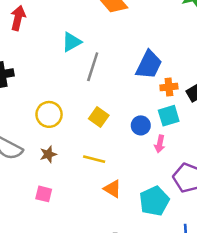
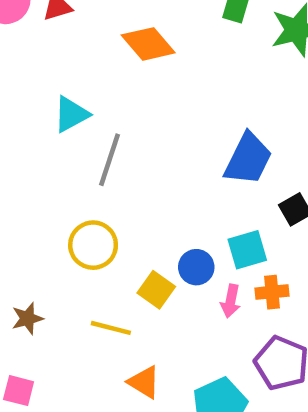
blue trapezoid: (149, 65) -> (248, 159), moved
orange cross: (169, 87) -> (272, 292), moved
yellow circle: (49, 114) -> (93, 245), moved
yellow square: (99, 117) -> (156, 290), moved

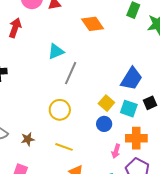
cyan square: (247, 250) -> (129, 109), moved, turned 30
yellow square: (156, 290) -> (106, 103), moved
orange cross: (272, 292) -> (136, 138), size x1.5
pink arrow: (231, 301) -> (116, 151), moved

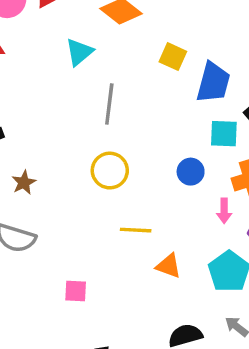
cyan triangle: (56, 51) -> (79, 52), moved
yellow square: (106, 103) -> (173, 57), moved
brown star: (28, 139) -> (24, 182), moved

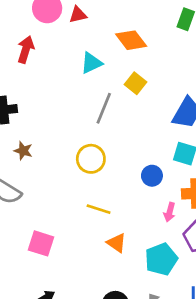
yellow square: (173, 57) -> (136, 83), moved
brown star: (24, 182) -> (23, 151), turned 30
pink square: (76, 291) -> (41, 243), size x1.4

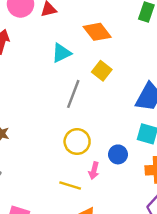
yellow circle: (91, 159) -> (77, 142), moved
pink arrow: (170, 212) -> (94, 171), moved

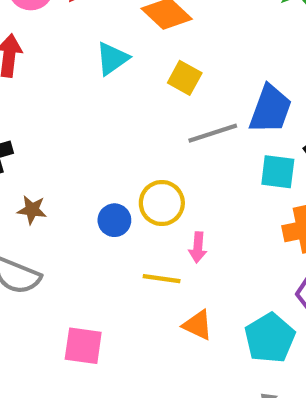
gray line: (73, 94) -> (213, 133), moved, turned 60
blue circle: (118, 154) -> (114, 220), moved

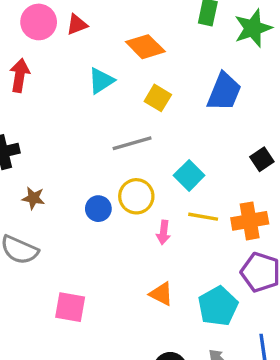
blue trapezoid: (270, 109) -> (224, 92), moved
gray line: (213, 133) -> (132, 143), moved
cyan square: (278, 172) -> (189, 175), moved, turned 36
yellow line: (162, 279) -> (203, 217), moved

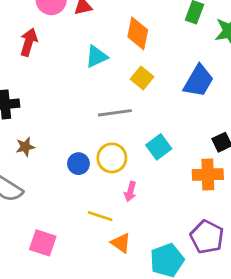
orange diamond: (145, 47) -> (138, 33), turned 48
brown star: (33, 198) -> (25, 147), turned -30
yellow line: (203, 217) -> (100, 216), moved
orange cross: (250, 221) -> (208, 174), moved

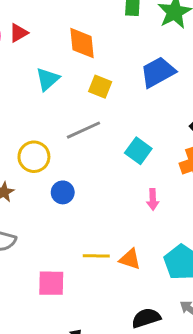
blue trapezoid: (198, 81) -> (158, 72), turned -132
yellow circle: (112, 158) -> (34, 157), moved
pink arrow: (130, 192) -> (153, 199), moved
yellow line: (100, 216) -> (96, 256), moved

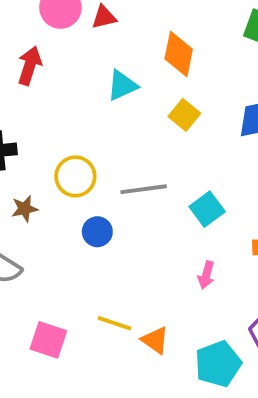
gray line: (84, 130) -> (144, 189), moved

